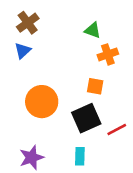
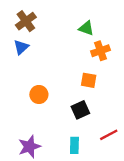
orange circle: (42, 102) -> (39, 95), size x0.6
black square: (86, 118) -> (80, 110), size x0.7
red line: (117, 130) -> (109, 135), moved

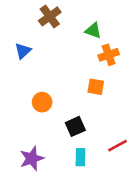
brown cross: (26, 21) -> (50, 16), moved
black square: (80, 110) -> (75, 126), moved

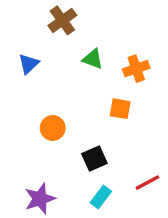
green triangle: (93, 30) -> (93, 59), moved
cyan rectangle: (80, 157) -> (101, 197), turned 36

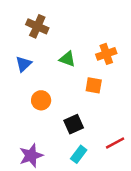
brown cross: (62, 20) -> (37, 26), moved, turned -30
green triangle: (93, 59) -> (67, 59), moved
blue triangle: (29, 64) -> (23, 64), moved

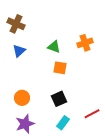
brown cross: (37, 26) -> (16, 24), moved
orange square: (94, 85) -> (60, 68), moved
orange circle: (41, 100) -> (22, 98), moved

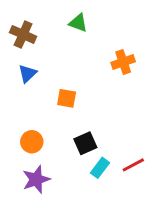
green triangle: (54, 47) -> (78, 23), moved
orange square: (60, 68) -> (67, 98), moved
cyan rectangle: (63, 123) -> (100, 168), moved

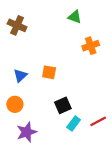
green triangle: (78, 23) -> (75, 17), moved
blue triangle: (27, 74) -> (20, 76), moved
orange circle: (32, 142) -> (15, 104), moved

